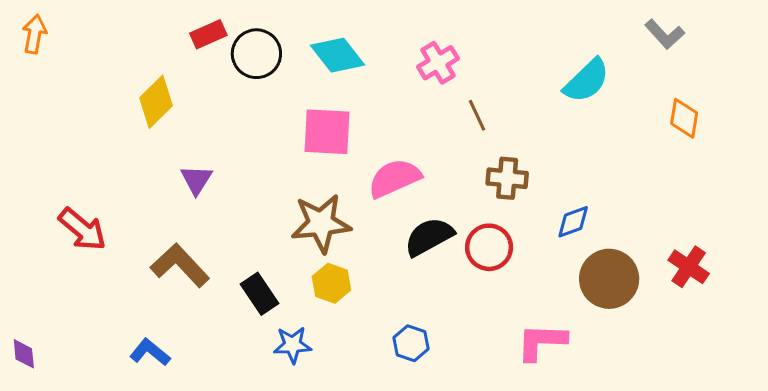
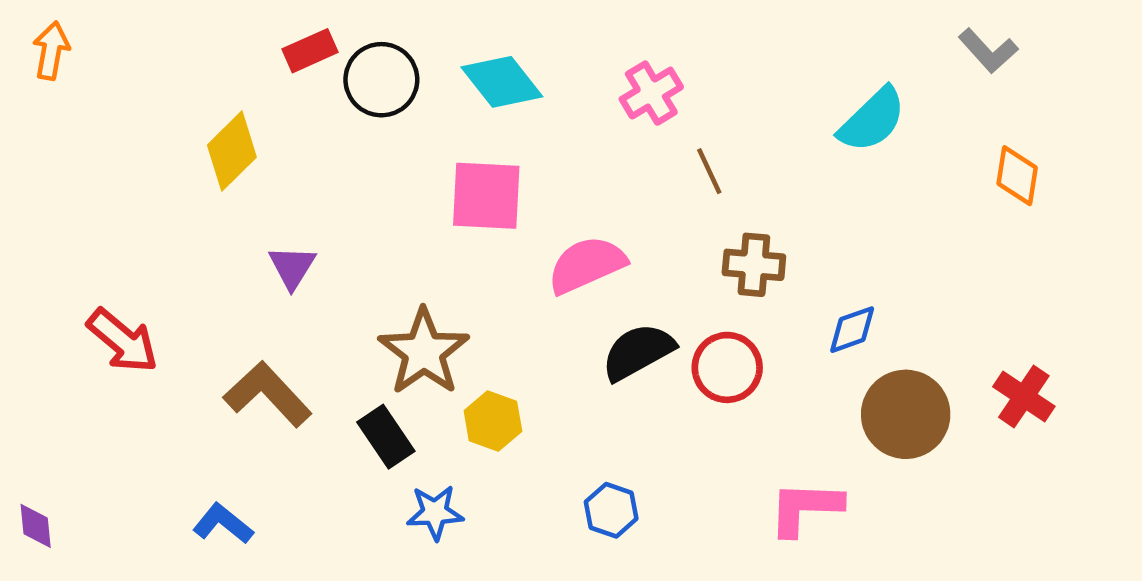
brown star: (321, 223) -> (424, 352), moved, turned -30

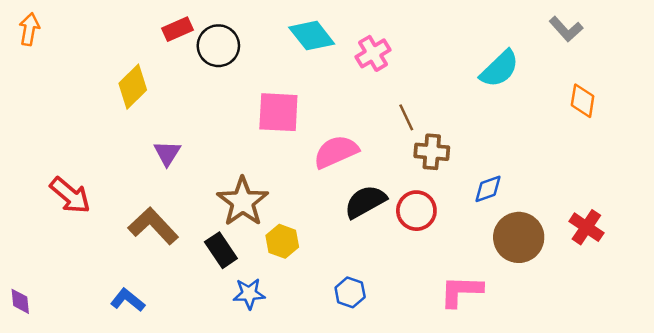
cyan diamond: (502, 82) -> (312, 36), moved
brown line: (709, 171) -> (406, 117), moved

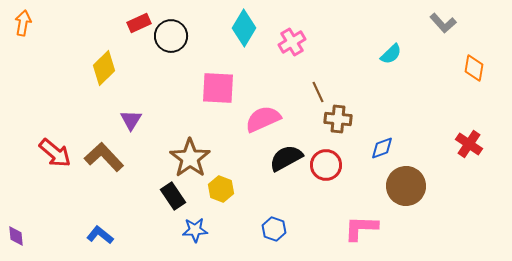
cyan diamond: (312, 36) -> (244, 28), turned 69
cyan semicircle: (500, 69) -> (391, 54), size x0.7
orange diamond: (583, 101) -> (474, 68), moved
brown L-shape: (153, 226) -> (104, 157), moved
red cross: (586, 227) -> (469, 144), moved

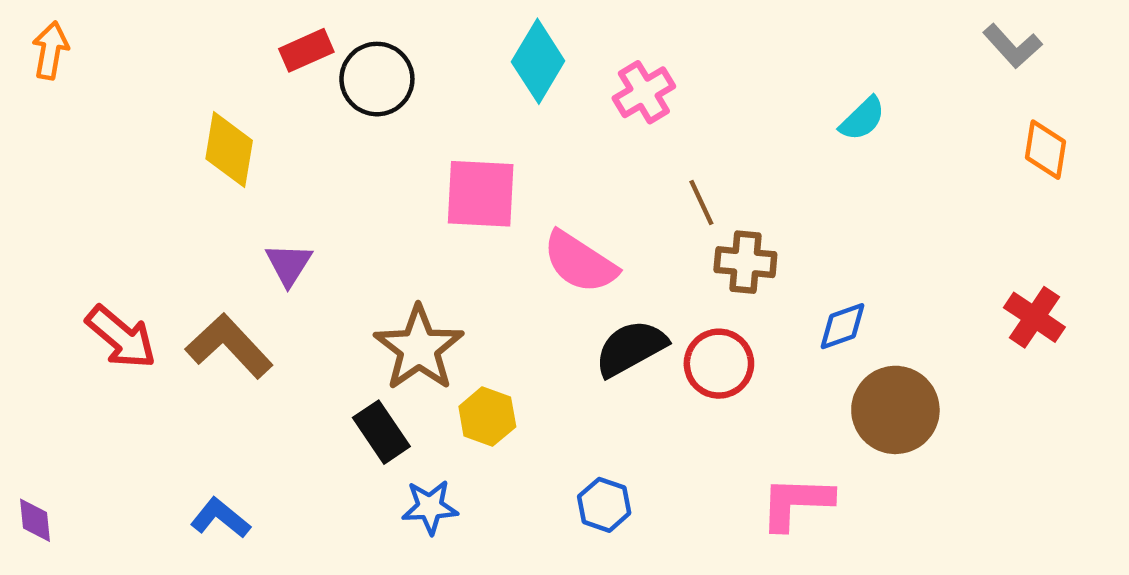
gray L-shape: (443, 23) -> (1012, 46), moved
yellow diamond: (104, 68) -> (229, 150), turned -36
pink semicircle: (263, 119) -> (580, 262), turned -123

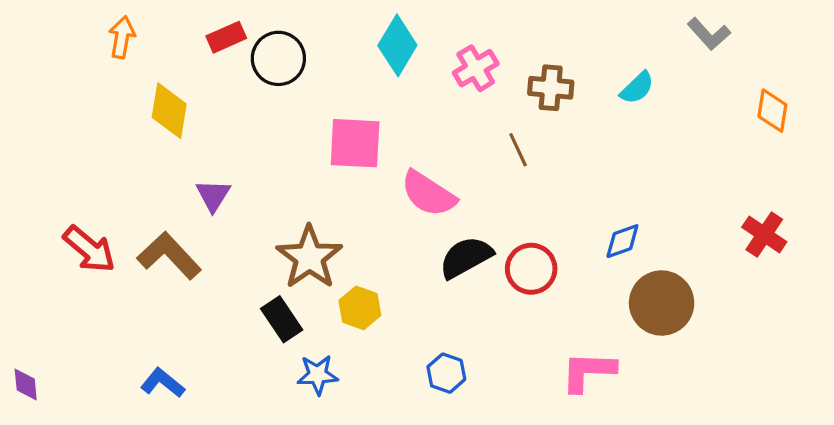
gray L-shape: (1012, 46) -> (709, 34), moved
orange arrow: (50, 50) -> (122, 37), moved
brown cross: (745, 262) -> (551, 88), moved

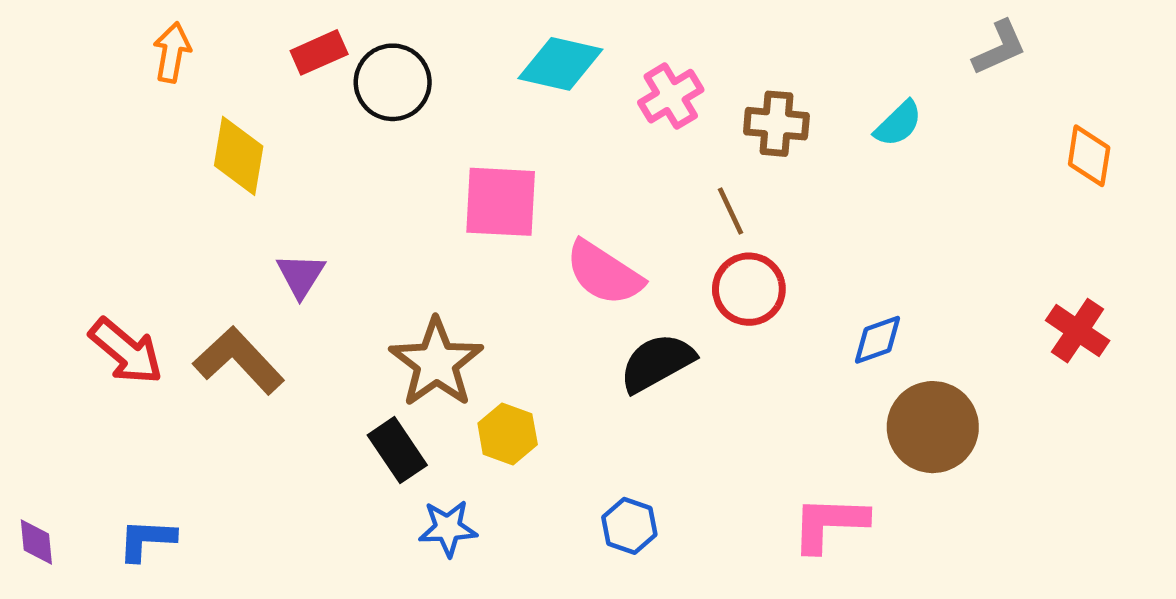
gray L-shape: (709, 34) -> (999, 48), turned -72
cyan diamond: (397, 45) -> (560, 64), turned 72
red circle: (531, 269) -> (749, 289), moved
blue L-shape: (163, 383) -> (147, 540), moved, turned -36

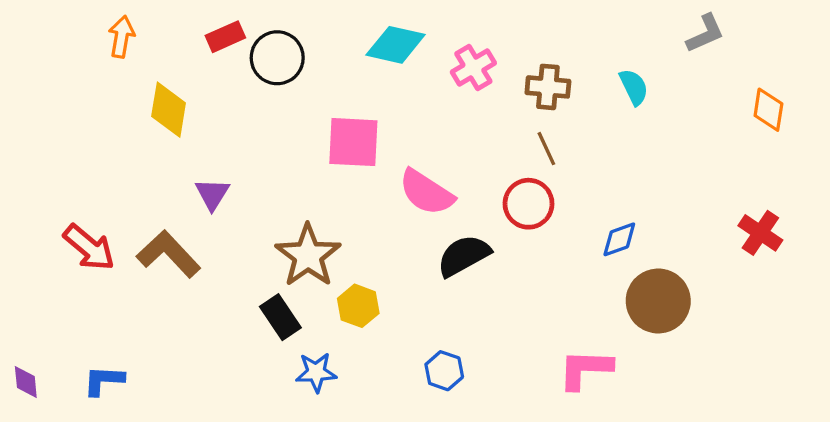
cyan semicircle: (898, 124) -> (634, 87), turned -72
brown line: (731, 211) -> (546, 149), moved

